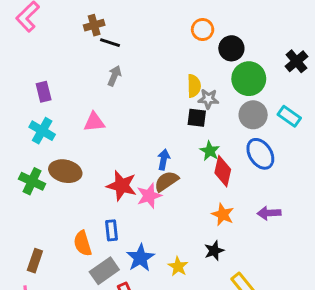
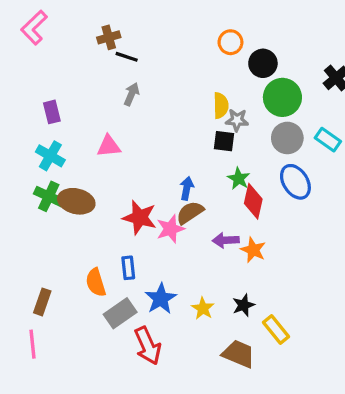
green cross: (32, 181) -> (49, 196), moved
purple arrow: (269, 213) -> (226, 240), moved
black star: (214, 251) -> (243, 305), moved

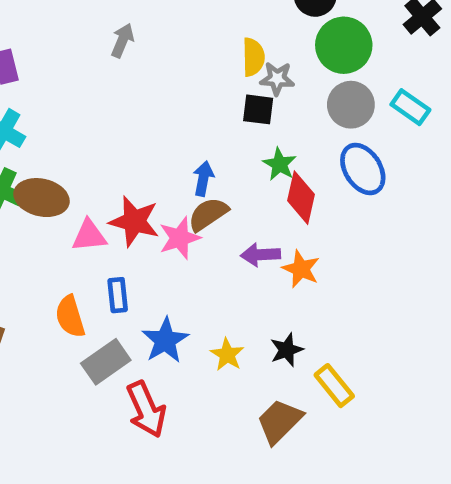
pink triangle: (109, 146) -> (89, 236), moved
brown trapezoid: (239, 354) -> (280, 421), turned -68

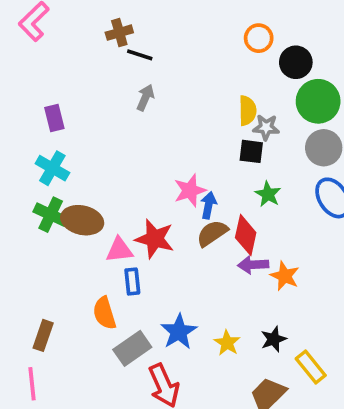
red diamond: (301, 198) -> (246, 235), moved
pink star: (180, 238) -> (190, 190), moved
blue rectangle: (118, 295) -> (132, 282), moved

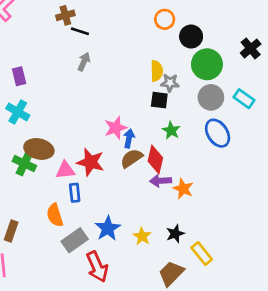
green cross: (51, 215) -> (24, 164), moved

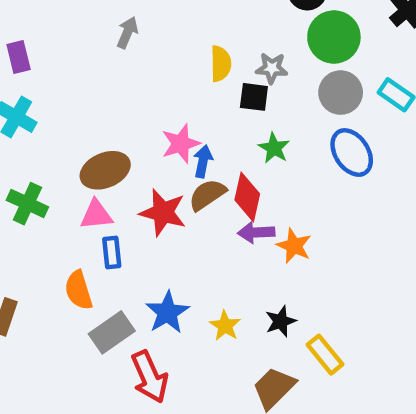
yellow semicircle: (157, 71) -> (221, 64), moved
brown ellipse: (39, 149) -> (105, 170), moved, turned -36
red star: (91, 162) -> (163, 212), moved

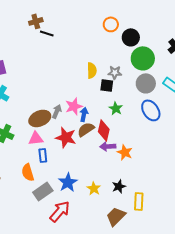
gray arrow: (127, 33) -> (57, 111), moved
yellow rectangle: (325, 355) -> (139, 201), turned 42
red arrow: (150, 377) -> (60, 211), turned -115

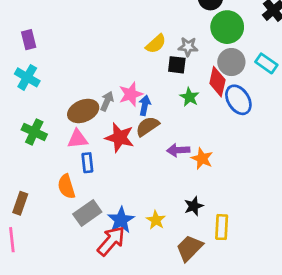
yellow semicircle: (92, 70) -> (156, 44), turned 49
red diamond: (104, 130) -> (217, 82), moved
blue star: (68, 182) -> (121, 220), moved
yellow star: (94, 188) -> (156, 220), moved

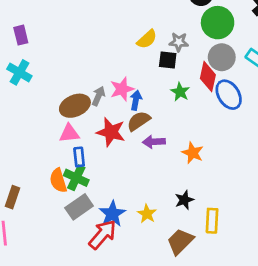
green cross: (34, 132) -> (76, 178), moved
purple arrow: (178, 150) -> (154, 142), moved

